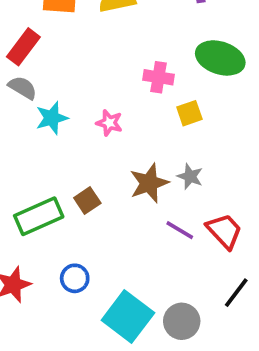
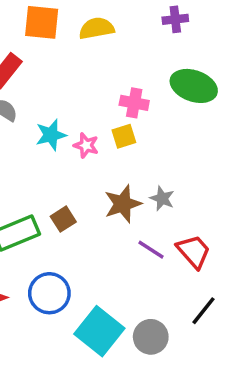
yellow square: (189, 113) -> (124, 136), moved
cyan star: (52, 118) -> (51, 135), moved
blue circle: (75, 278) -> (49, 293), size x1.5

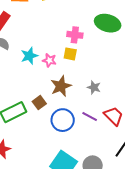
yellow square: (124, 136) -> (70, 54), turned 32
brown star: (123, 204) -> (61, 86), moved
blue circle: (49, 293) -> (63, 120), moved

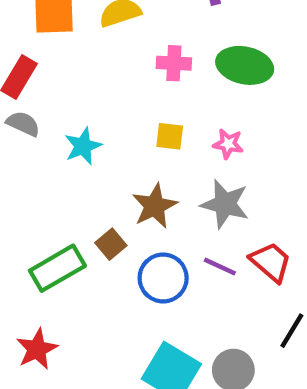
pink cross: (75, 35) -> (174, 63), moved
pink star: (49, 60) -> (228, 144), moved
gray star: (94, 87) -> (225, 204), size x1.6

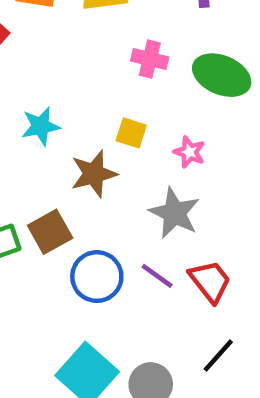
brown star: (155, 206) -> (94, 174), moved
brown square: (111, 244) -> (50, 232), size x1.4

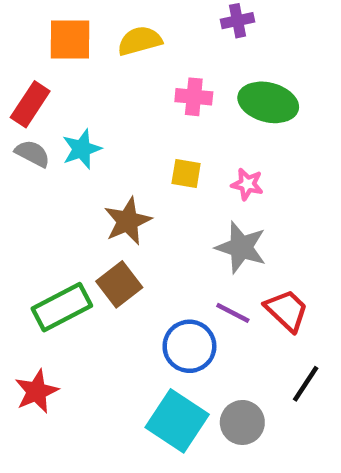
cyan star: (41, 126) -> (82, 149), moved
brown star: (94, 174) -> (128, 221), moved
blue circle: (97, 277) -> (189, 346), moved

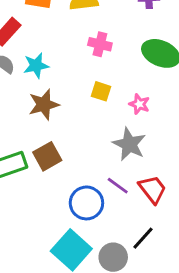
pink cross: (194, 97) -> (100, 44), moved
brown star: (128, 221) -> (44, 105), moved
black line: (306, 384) -> (143, 238), moved

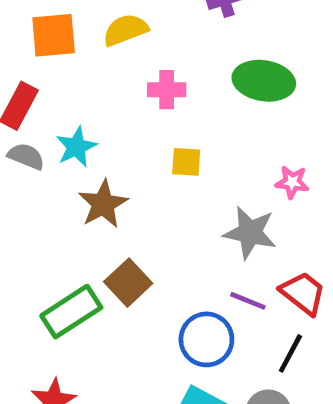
pink star: (139, 104) -> (292, 182), moved
black line: (143, 238) -> (290, 353), moved

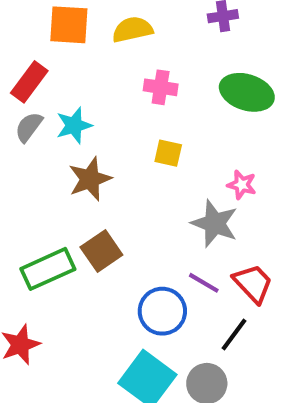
gray semicircle: (26, 156) -> (29, 127), turned -84
pink star: (292, 182) -> (242, 185), moved

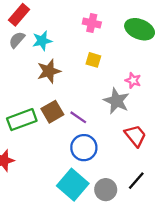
purple line: (204, 283) -> (78, 117), moved
black line: (234, 334) -> (136, 181), moved

